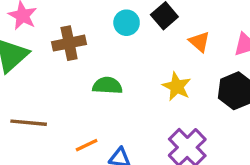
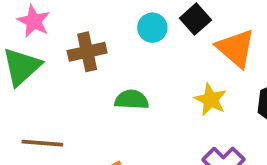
orange triangle: (199, 42) -> (236, 48), size x1.6

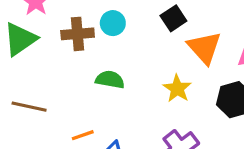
cyan circle: (152, 28) -> (113, 23), moved

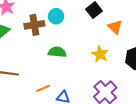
orange triangle: (204, 48) -> (115, 27), size x0.7

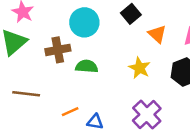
cyan circle: (56, 16) -> (84, 22), size x1.5
brown cross: (34, 25) -> (58, 50), moved

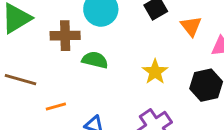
orange triangle: (157, 34) -> (191, 26), moved
orange line: (70, 112) -> (56, 107), moved

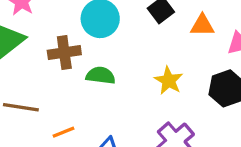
orange triangle: (191, 26) -> (202, 25), turned -45

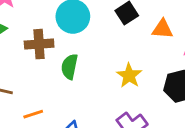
green semicircle: (101, 75) -> (70, 67), turned -90

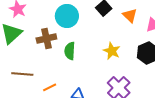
orange triangle: (162, 29) -> (130, 15), turned 49

